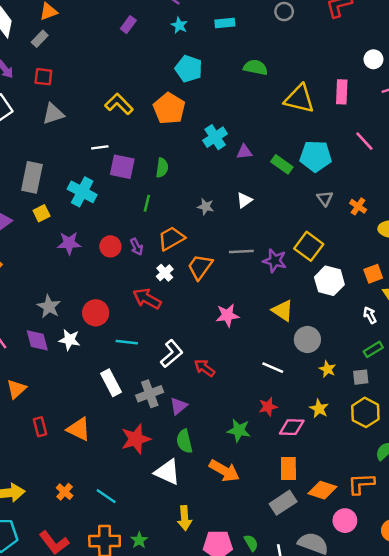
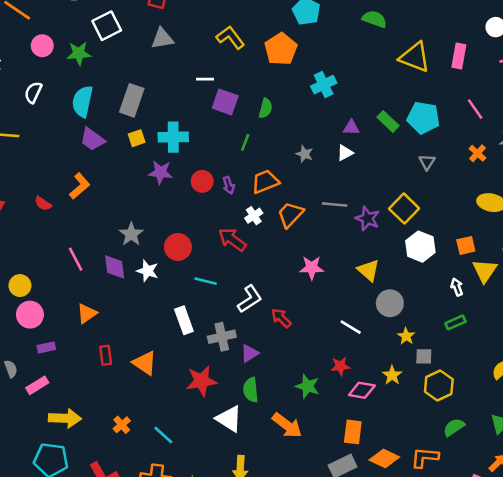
purple triangle: (244, 152) -> (351, 128), moved
cyan cross: (82, 192) -> (173, 137), moved, turned -36
orange cross: (358, 206) -> (478, 153), moved
gray square: (361, 377) -> (424, 356), moved

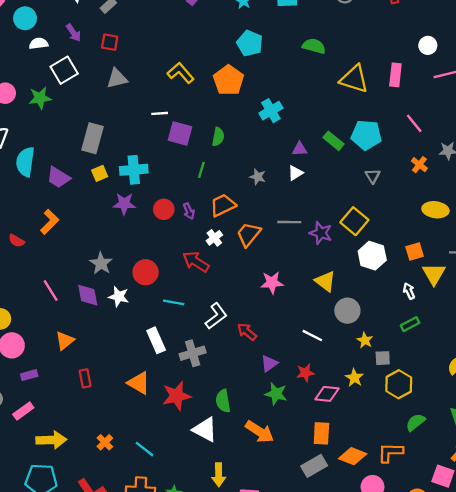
cyan semicircle: (82, 101) -> (25, 162), moved
purple triangle: (250, 353) -> (269, 363), moved
orange triangle: (145, 363) -> (139, 383), moved

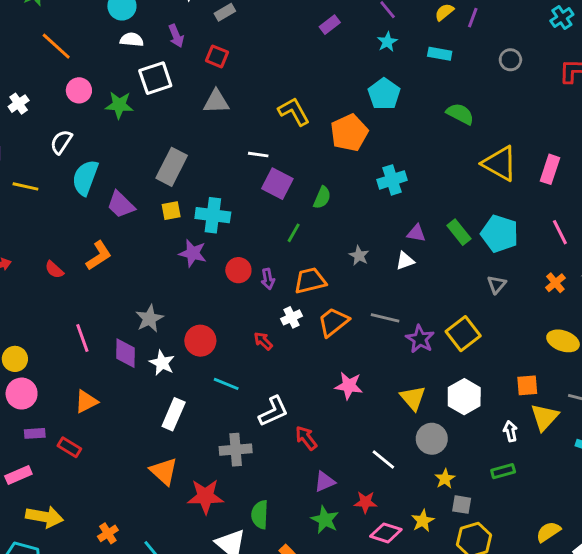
white hexagon: (372, 256) -> (464, 397), moved
red arrow: (196, 262) -> (263, 341), size x0.6
white rectangle: (156, 340) -> (174, 414), moved, turned 35
red rectangle: (85, 378) -> (69, 447), moved, turned -60

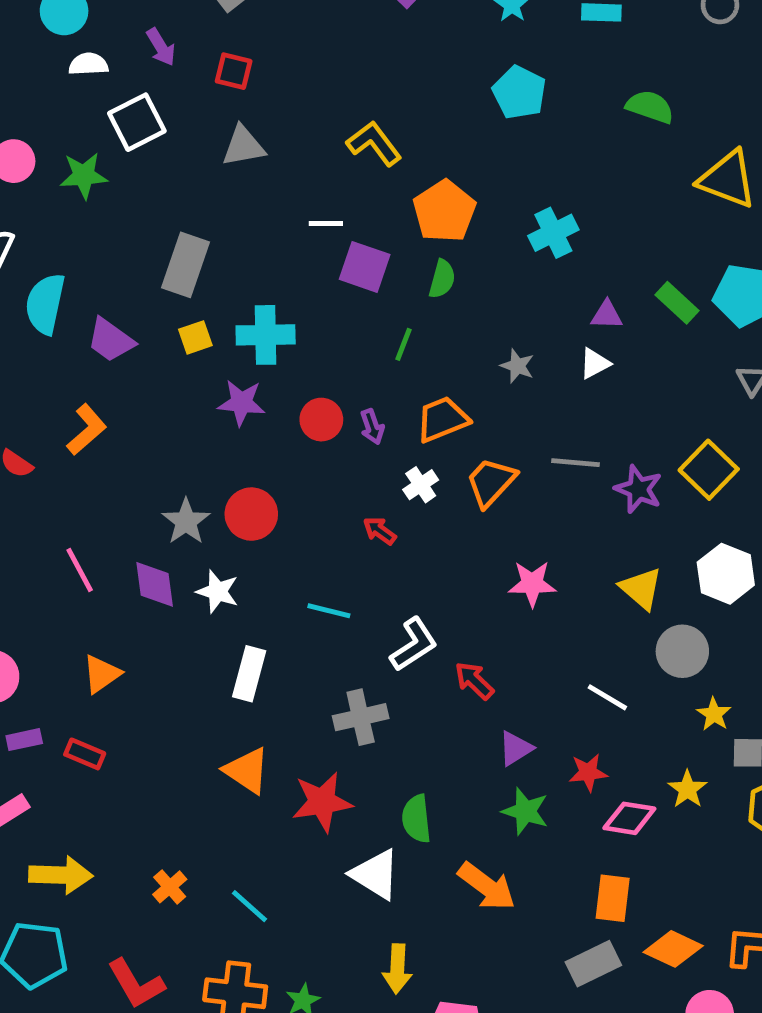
orange pentagon: (349, 133) -> (444, 211), moved
red circle: (200, 341) -> (251, 514), moved

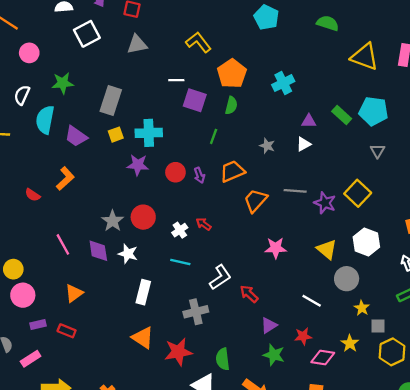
green star: (84, 175) -> (63, 83), moved
white cross: (421, 485) -> (180, 230), moved

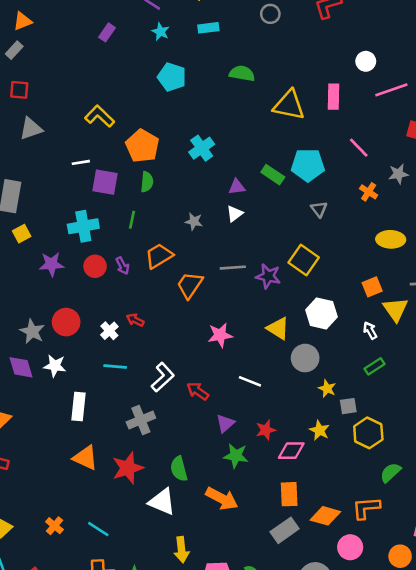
cyan cross: (149, 133) -> (83, 226), moved
white line: (312, 301) -> (250, 381), moved

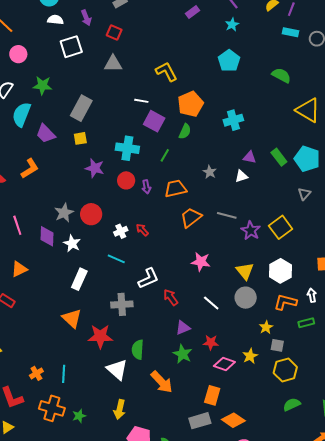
cyan rectangle: (208, 28) -> (291, 32), moved
gray circle: (305, 358) -> (246, 298), moved
orange L-shape: (366, 508) -> (285, 302), moved
orange cross: (55, 526) -> (36, 373), moved
cyan line: (98, 529) -> (64, 374), turned 42

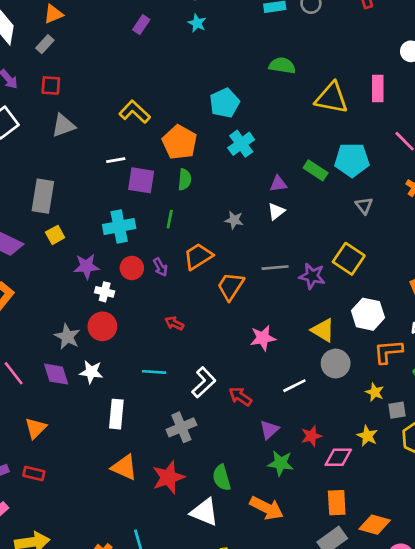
cyan pentagon: (229, 61) -> (225, 103), moved, turned 30
white cross: (121, 231) -> (105, 292), moved, turned -32
white line: (211, 303) -> (294, 386), turned -48

